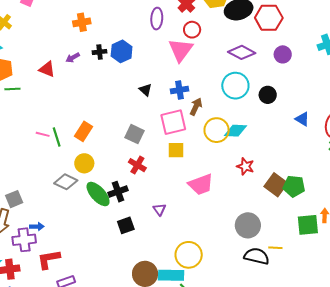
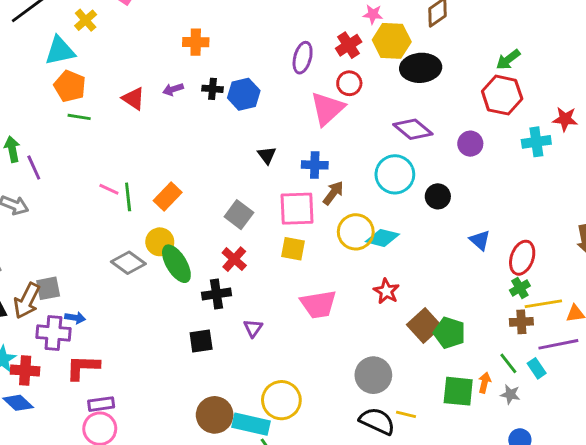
red hexagon: (269, 18) -> (502, 95), moved
black cross: (118, 192) -> (216, 294), moved
green ellipse: (98, 194) -> (176, 264), moved
gray square: (14, 199) -> (48, 288), moved

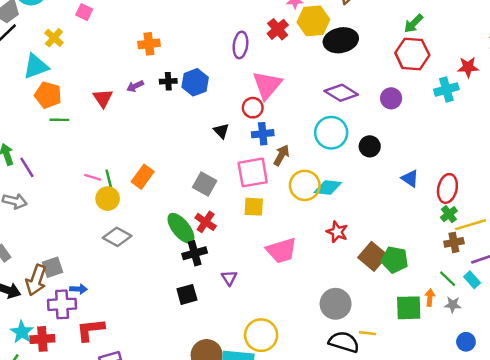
red circle: (349, 83) -> (253, 108), moved
red triangle: (133, 99) -> (103, 98), turned 30
yellow circle: (160, 242) -> (108, 199), moved
green ellipse: (176, 264) -> (181, 228), moved

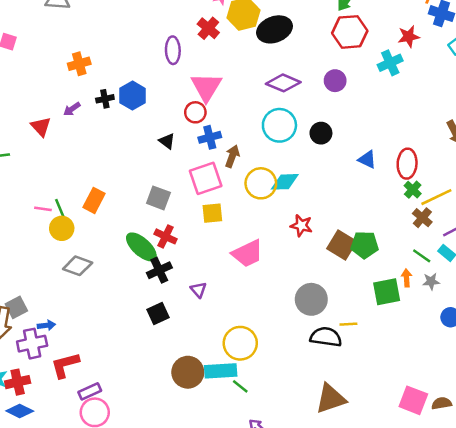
brown cross: (454, 242) -> (422, 218), turned -30

